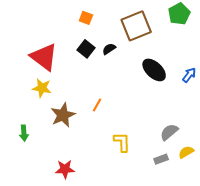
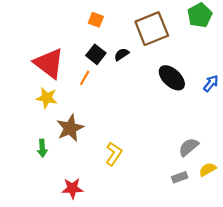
orange line: (97, 105) -> (85, 78), moved
green arrow: (24, 133) -> (42, 148), moved
yellow L-shape: (122, 142) -> (114, 154), moved, turned 35

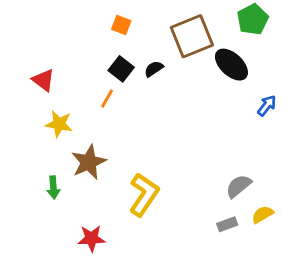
red triangle: (49, 63) -> (43, 80), moved, size x0.6
black ellipse: (172, 78) -> (231, 65), moved
yellow L-shape: (114, 154) -> (144, 195), size x1.4

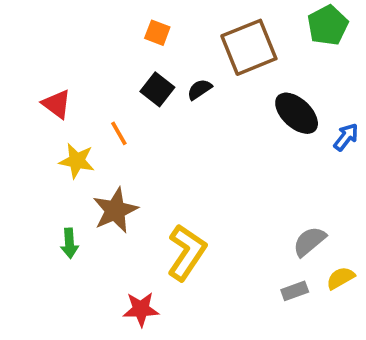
black ellipse: (231, 65) -> (297, 113), moved
orange line: (107, 98) -> (119, 133), moved, turned -60
red star: (92, 238) -> (141, 309), moved

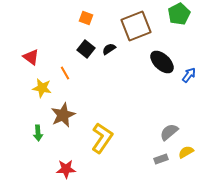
red star: (141, 309) -> (66, 169), moved

